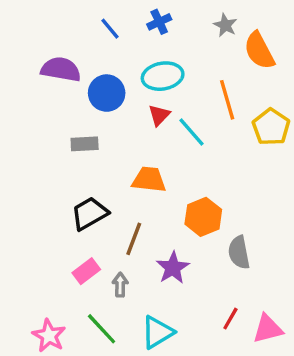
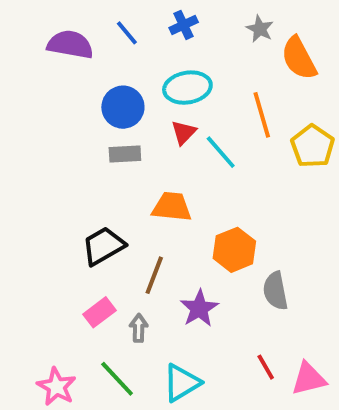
purple semicircle: (61, 69) -> (70, 45), moved
gray rectangle: (85, 144) -> (125, 154), moved
red line: (230, 319) -> (266, 367), turned -60

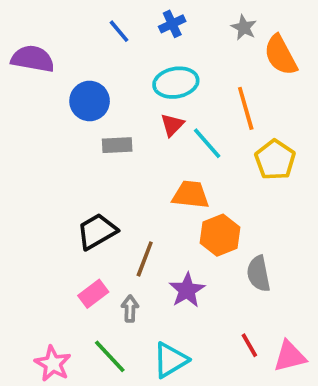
purple semicircle: (70, 45) -> (33, 59), moved
blue circle: (123, 107) -> (90, 101), moved
yellow pentagon: (313, 146) -> (275, 160), moved
orange trapezoid: (172, 207) -> (191, 195), moved

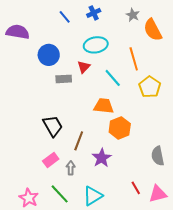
red triangle: (172, 125) -> (84, 67), moved
black trapezoid: (97, 231) -> (53, 126), turned 90
gray semicircle: (259, 274) -> (158, 156), moved

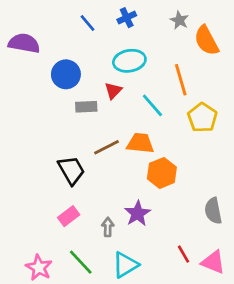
brown line: (79, 141) -> (106, 147), moved, turned 42
gray arrow: (71, 168) -> (108, 227), moved
pink triangle: (158, 194) -> (213, 262), turned 36

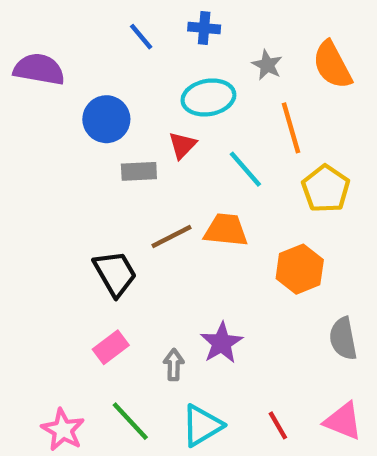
blue cross: (127, 18) -> (204, 28), turned 30
gray star: (179, 20) -> (267, 65), moved
orange hexagon: (162, 173) -> (300, 269), moved
red line: (183, 254) -> (278, 425), moved

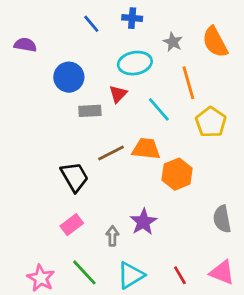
purple semicircle: (39, 69) -> (25, 45), size x0.7
orange hexagon: (300, 269) -> (177, 174), moved

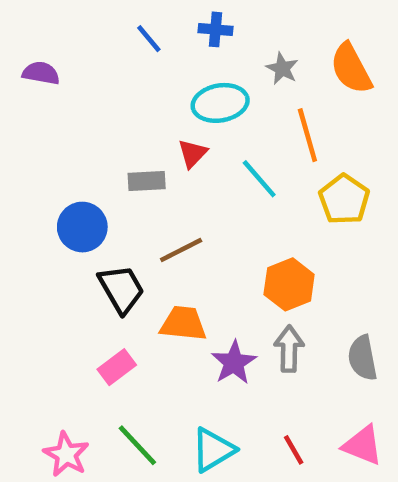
blue circle: (69, 77) -> (82, 227), moved
orange trapezoid: (146, 149) -> (183, 323), moved
gray arrow: (112, 236) -> (289, 349), moved, size x1.4

